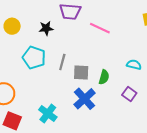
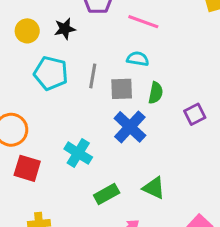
yellow circle: (12, 26) -> (27, 31), moved
cyan semicircle: (134, 65) -> (138, 59), moved
purple square: (129, 94) -> (195, 114), turned 32

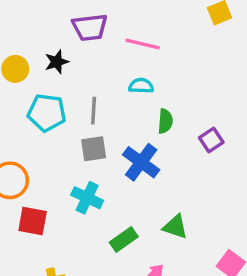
gray square: (122, 89) -> (94, 149), moved

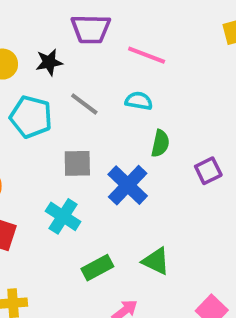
gray line: (94, 111) -> (84, 104), moved, turned -64

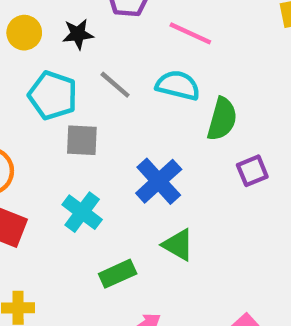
cyan semicircle: (139, 101) -> (178, 85), size x1.4
green semicircle: (160, 143) -> (222, 119), moved, size x1.4
gray square: (77, 163) -> (82, 140), moved
green triangle: (156, 261) -> (178, 245), moved

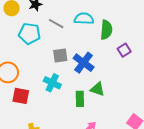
gray square: (82, 140) -> (60, 55), moved
green rectangle: (118, 274) -> (80, 99), moved, turned -56

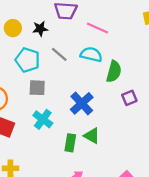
gray square: (60, 55) -> (37, 88), moved

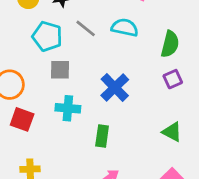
green semicircle: (114, 72) -> (170, 44), moved
cyan cross: (43, 119) -> (68, 108), turned -30
green triangle: (92, 136) -> (172, 132), moved

